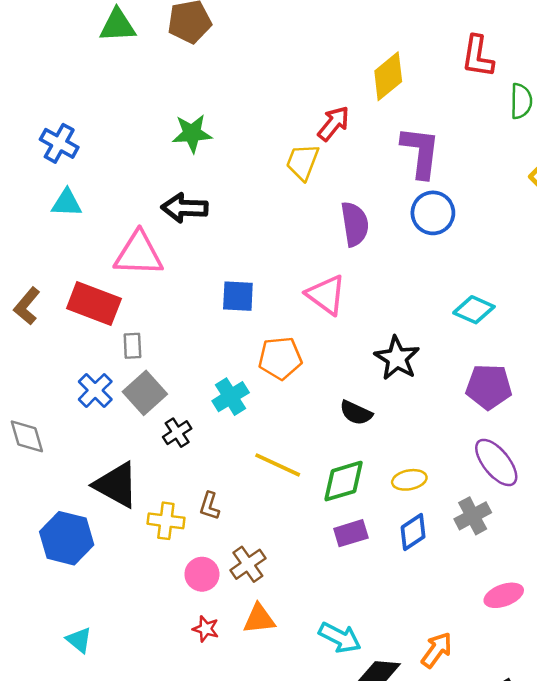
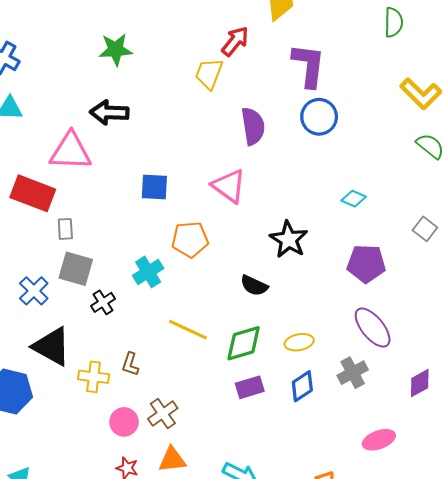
cyan diamond: (474, 310) -> (354, 199), size x0.7
blue cross: (95, 390) -> (34, 291), moved
gray square: (145, 393) -> (76, 269), turned -32

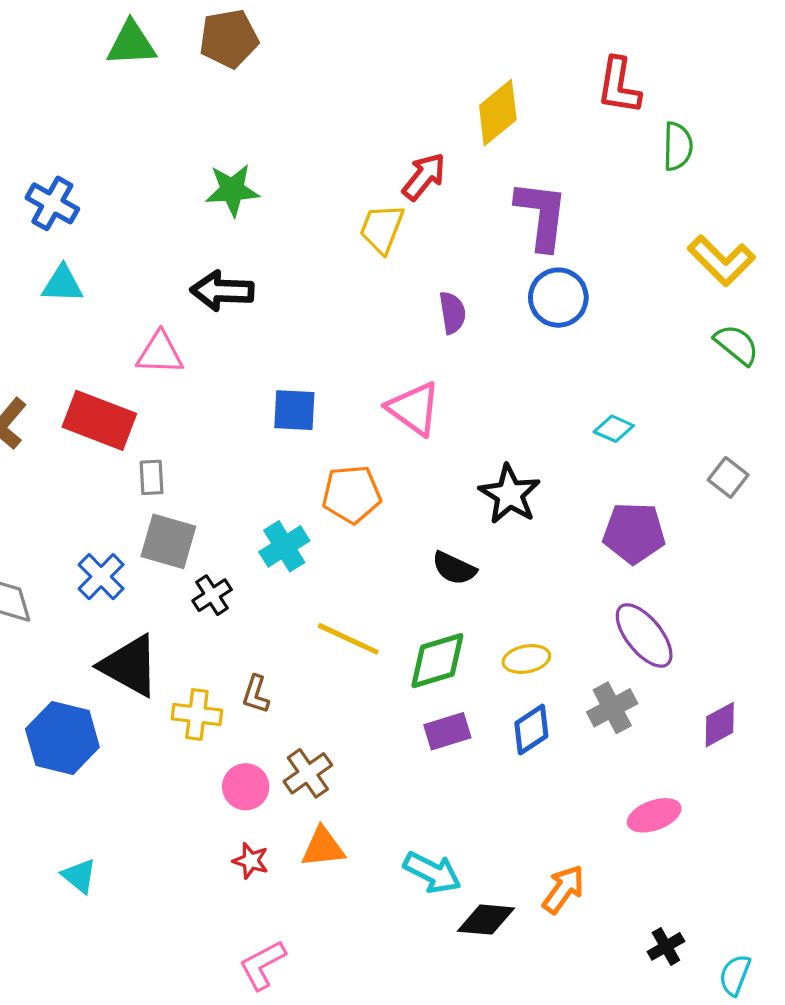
purple semicircle: (253, 126) -> (452, 313), size x0.7
pink triangle: (71, 151) -> (160, 353), size x0.7

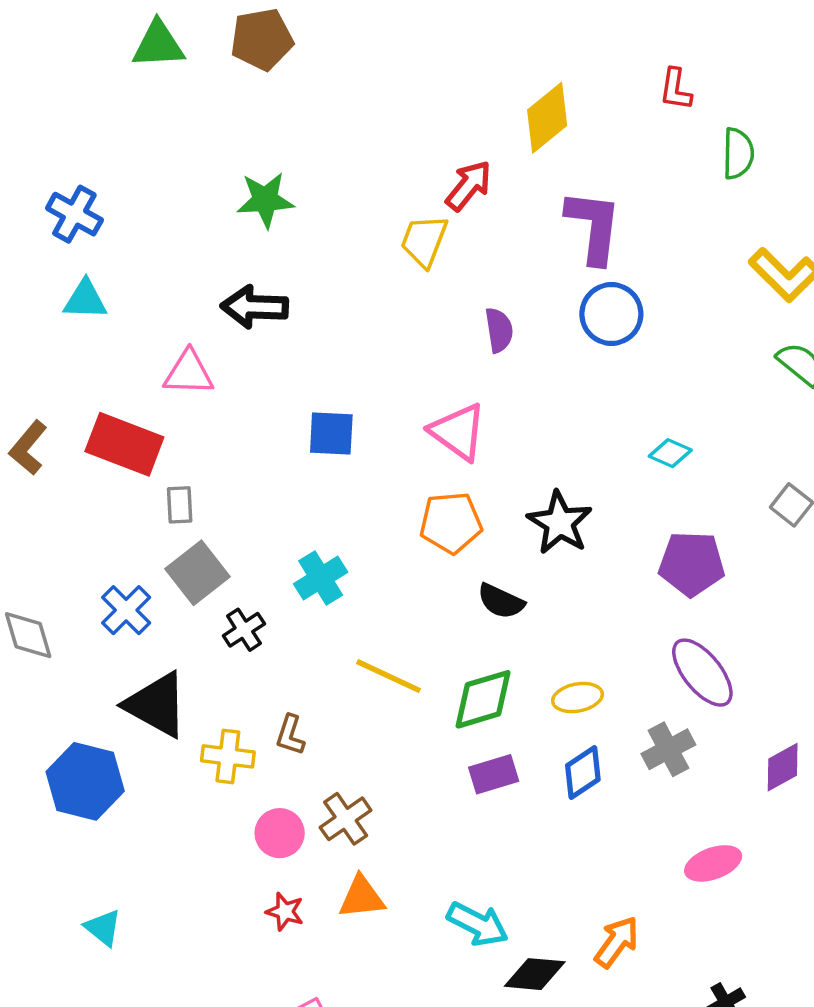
red L-shape: (619, 86) -> (676, 89), size x0.7
orange pentagon: (352, 494) -> (451, 523), moved
gray square: (168, 541) -> (198, 573), turned 36

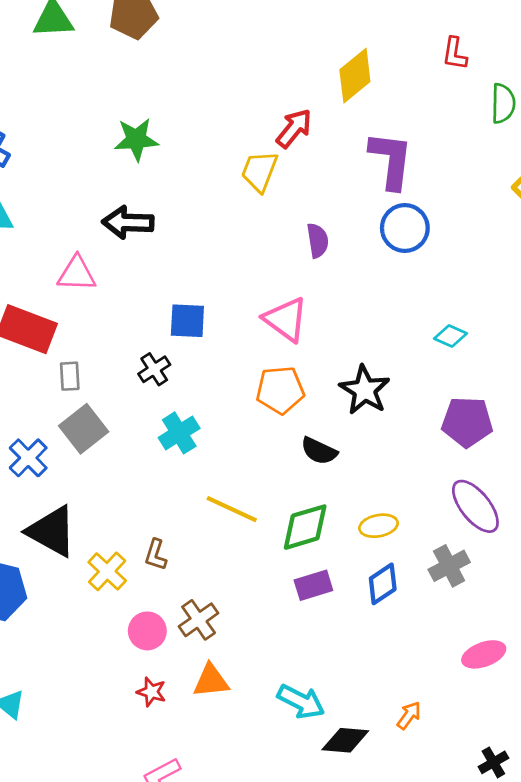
black cross: (244, 630) -> (154, 369), moved
yellow cross: (228, 756) -> (107, 571), turned 36
orange arrow: (617, 942) -> (409, 715), size x0.7

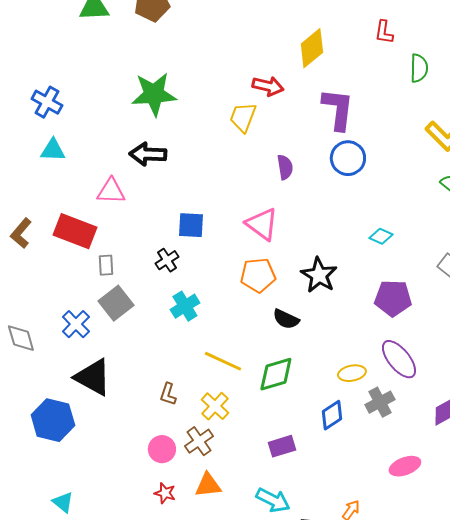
red arrow: (294, 128) -> (268, 86), turned 64
green star: (136, 139) -> (154, 94), size x1.4
yellow ellipse: (379, 526) -> (352, 373), moved
yellow cross: (107, 571) -> (215, 406), moved
purple rectangle: (313, 585) -> (282, 446), moved

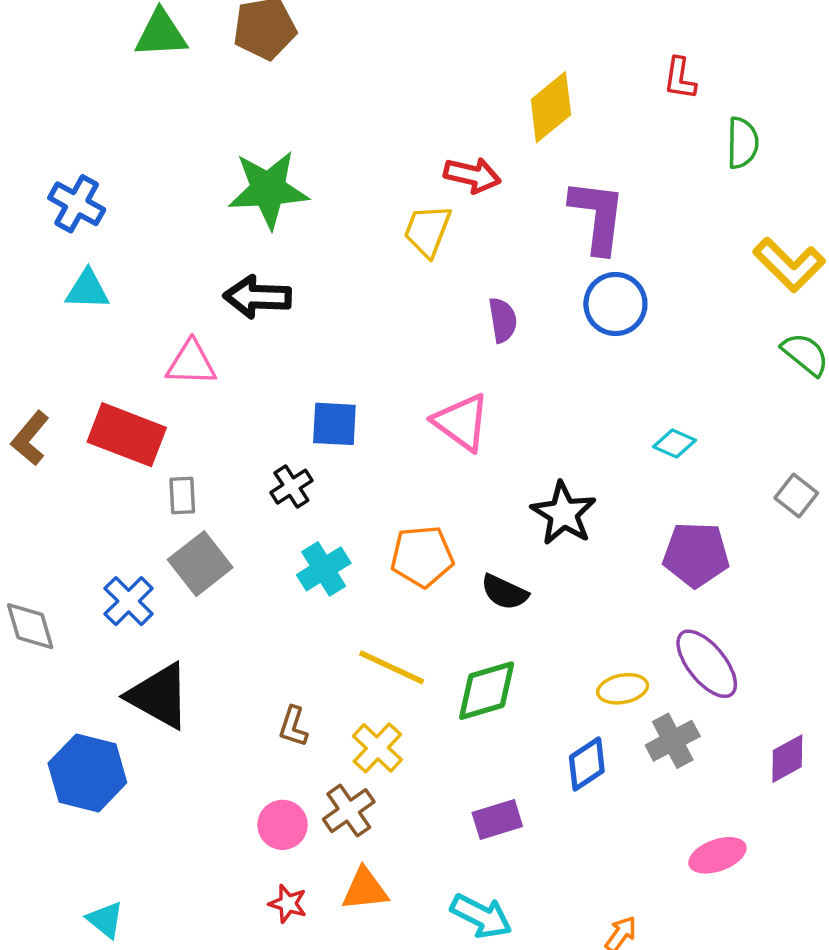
orange pentagon: (258, 275) -> (422, 556), moved

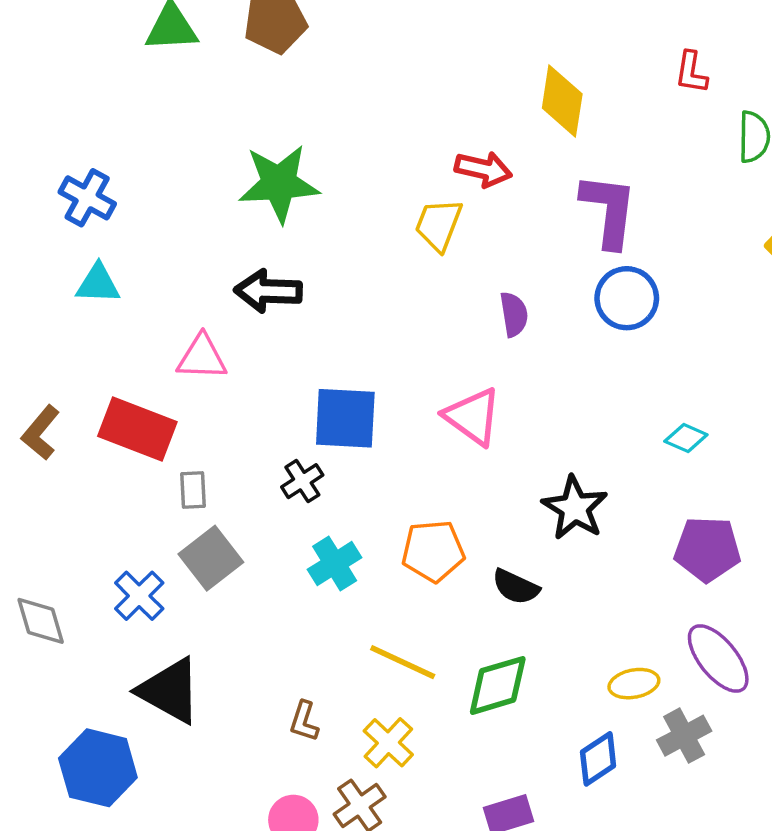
yellow diamond: (551, 107) -> (562, 101), turned -42
blue square: (334, 424) -> (345, 418), size x1.4

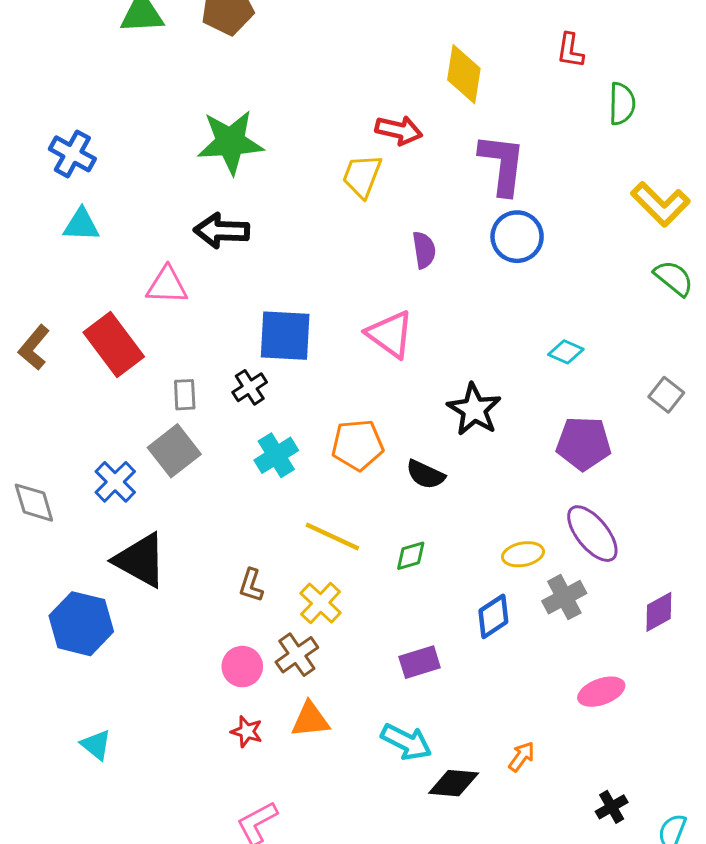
red rectangle: (137, 429) -> (114, 344), turned 32
gray rectangle: (193, 490) -> (185, 395), moved
green diamond: (498, 685) -> (411, 556), size x0.6

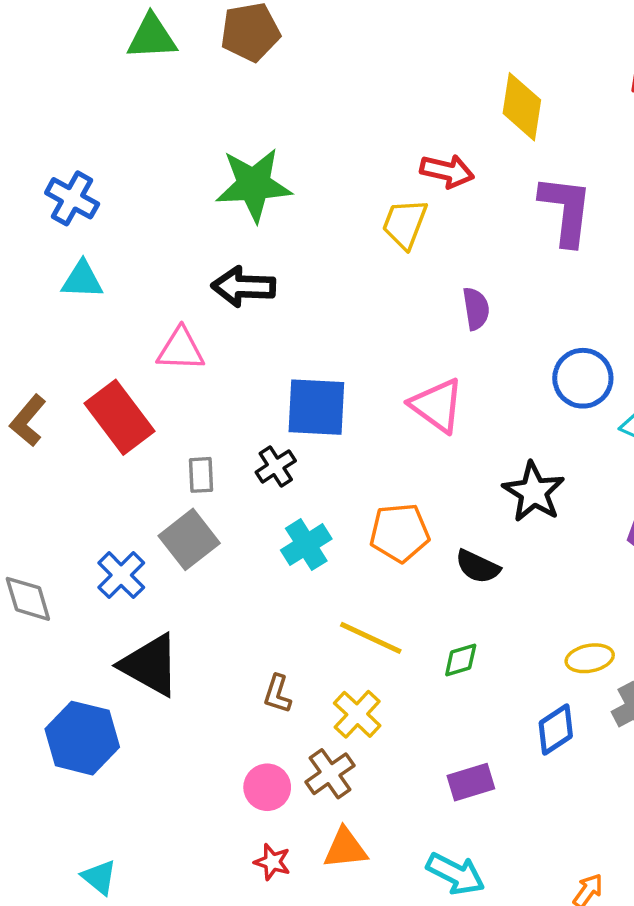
blue circle: (517, 237) -> (583, 378), moved

